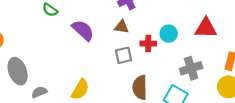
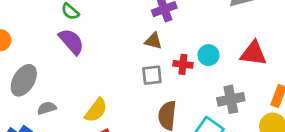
purple semicircle: (83, 30) -> (71, 41), moved
gray ellipse: (18, 71) -> (24, 80), turned 45

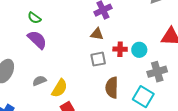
cyan circle: (209, 55) -> (139, 50), moved
gray semicircle: (47, 108) -> (39, 81), moved

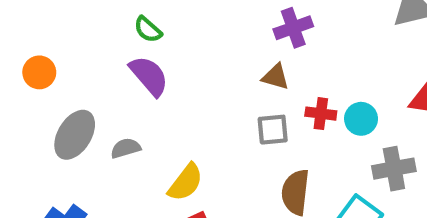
gray semicircle: (39, 81) -> (126, 148), moved

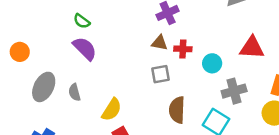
red cross: (321, 114) -> (183, 49), moved
gray semicircle: (126, 148) -> (75, 92), turned -84

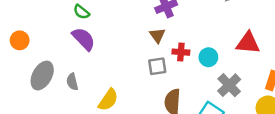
brown triangle: (160, 43) -> (157, 35), turned 42
red cross: (183, 49) -> (181, 52), moved
gray cross: (234, 91) -> (229, 85), turned -30

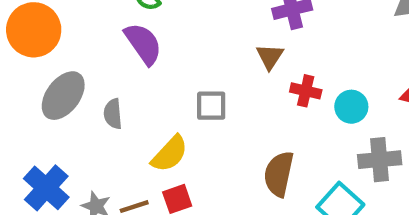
orange circle: (20, 40) -> (34, 30), size x1.6
gray square: (157, 66) -> (211, 106), moved
gray cross: (229, 85) -> (380, 160), turned 30

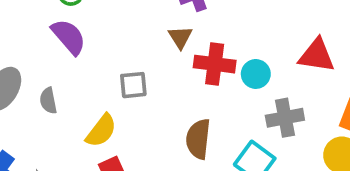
red cross: (306, 91) -> (215, 64), size x1.5

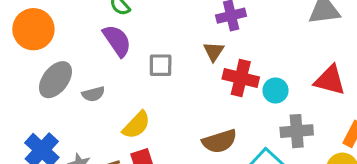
gray square: (133, 85) -> (161, 65), moved
gray semicircle: (48, 101) -> (93, 94), turned -100
brown semicircle: (198, 139) -> (220, 141), turned -120

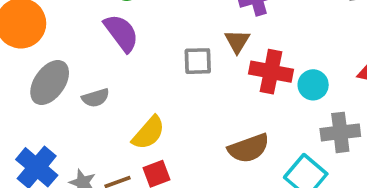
gray square: (161, 65) -> (198, 61), moved

